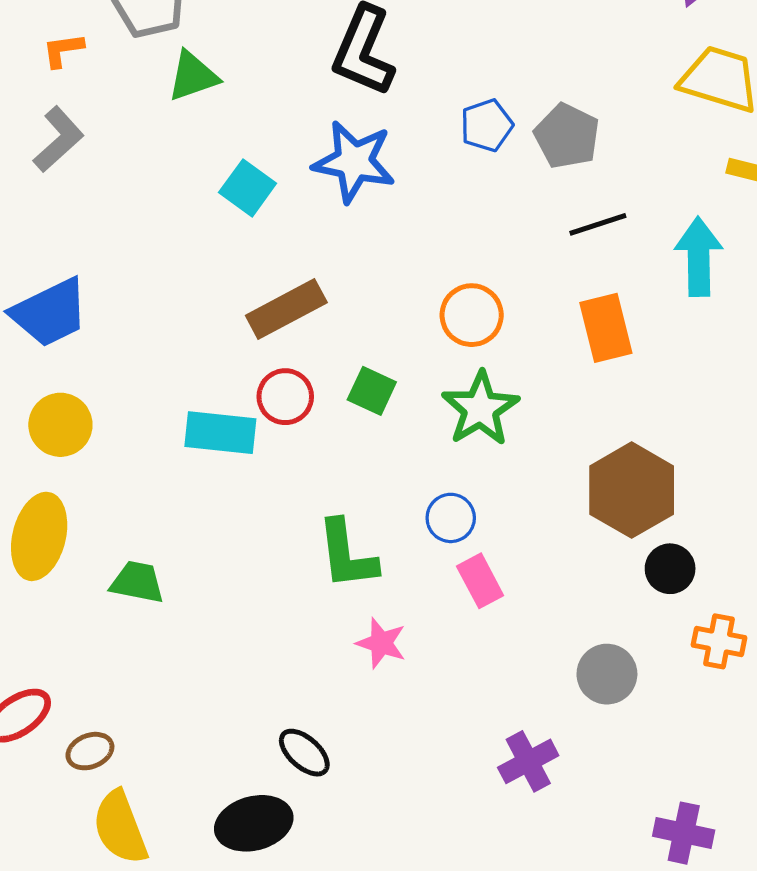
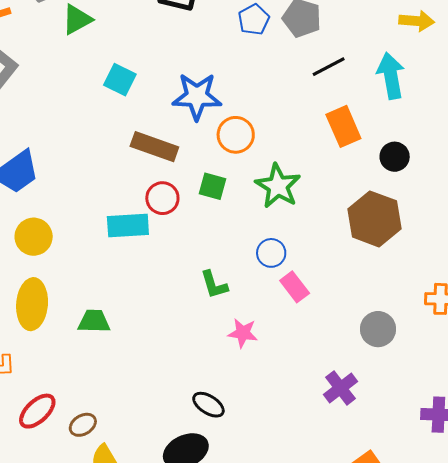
blue star: (354, 162) -> (197, 96), moved
brown rectangle: (286, 309) -> (154, 147), turned 57
orange circle: (472, 315) -> (236, 135), moved
green L-shape: (347, 555) -> (214, 285), size x0.7
black circle: (670, 569) -> (395, 157), moved

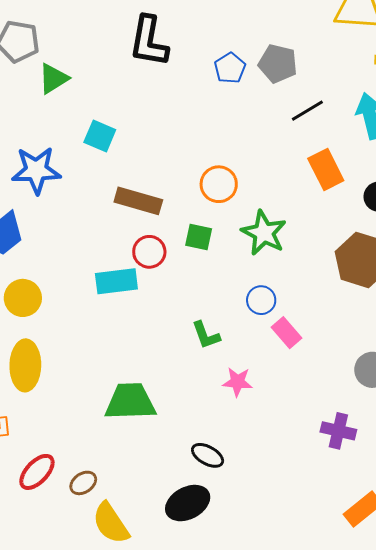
blue star: (197, 96) -> (36, 170), moved
green trapezoid: (94, 321) -> (130, 402), moved, size x1.6
purple cross: (340, 388) -> (338, 431), turned -36

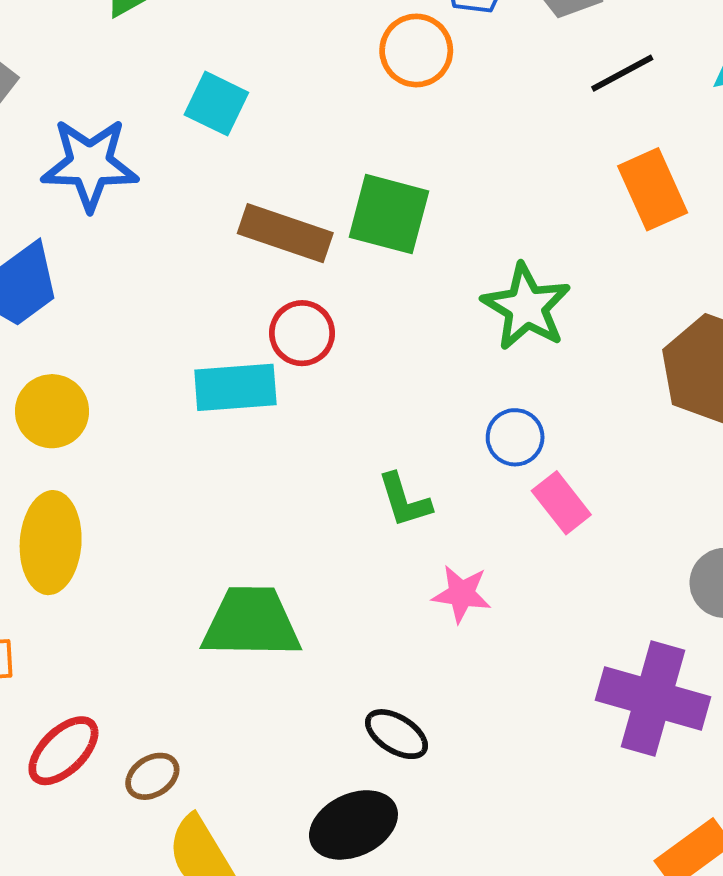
orange circle: (219, 184) -> (416, 50), moved
green square: (199, 237) -> (389, 214), moved, size x1.5
purple cross: (338, 431) -> (653, 698), size x1.6

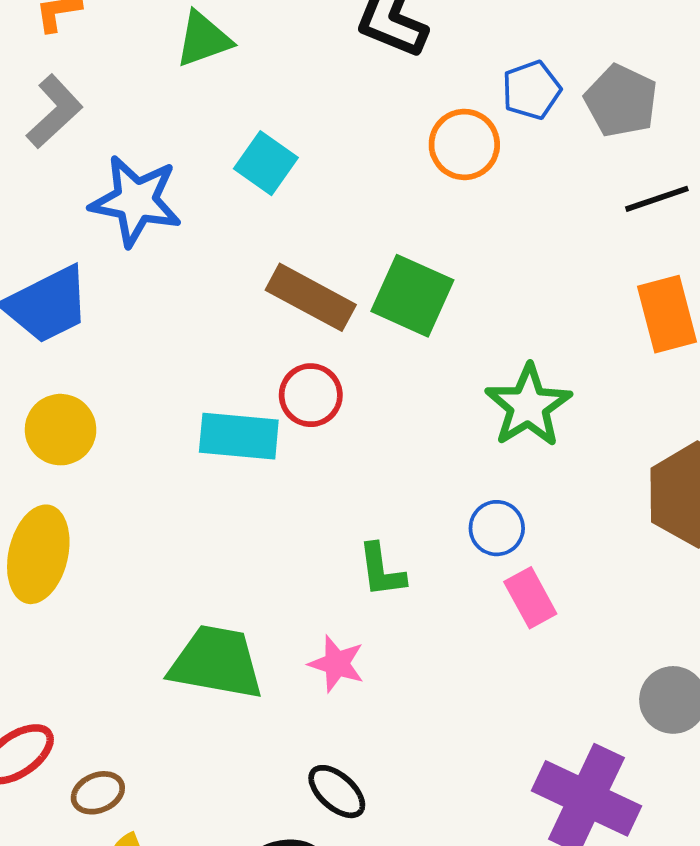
pink star: (462, 594) -> (337, 664), moved

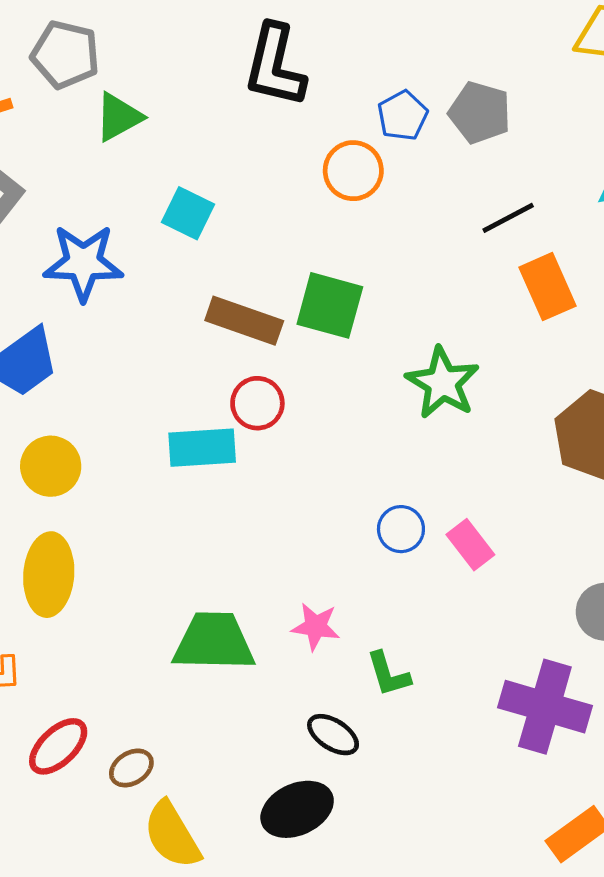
black line: (657, 199) -> (508, 218), moved
blue circle: (497, 528) -> (401, 529), moved
green L-shape: (382, 570) -> (388, 674), moved

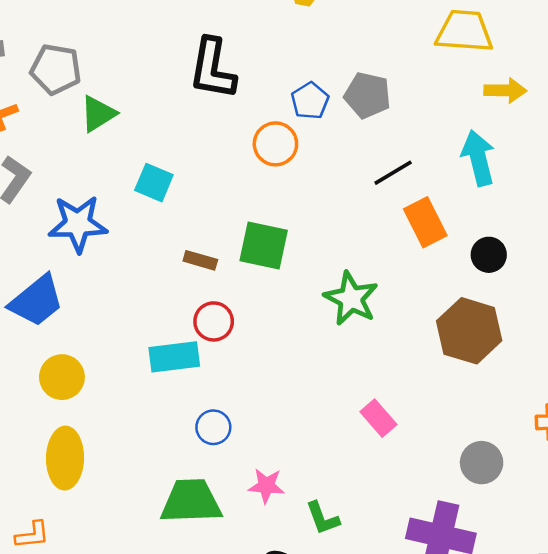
brown rectangle: (244, 321) -> (200, 260), size x0.6
blue circle: (401, 529) -> (213, 427), moved

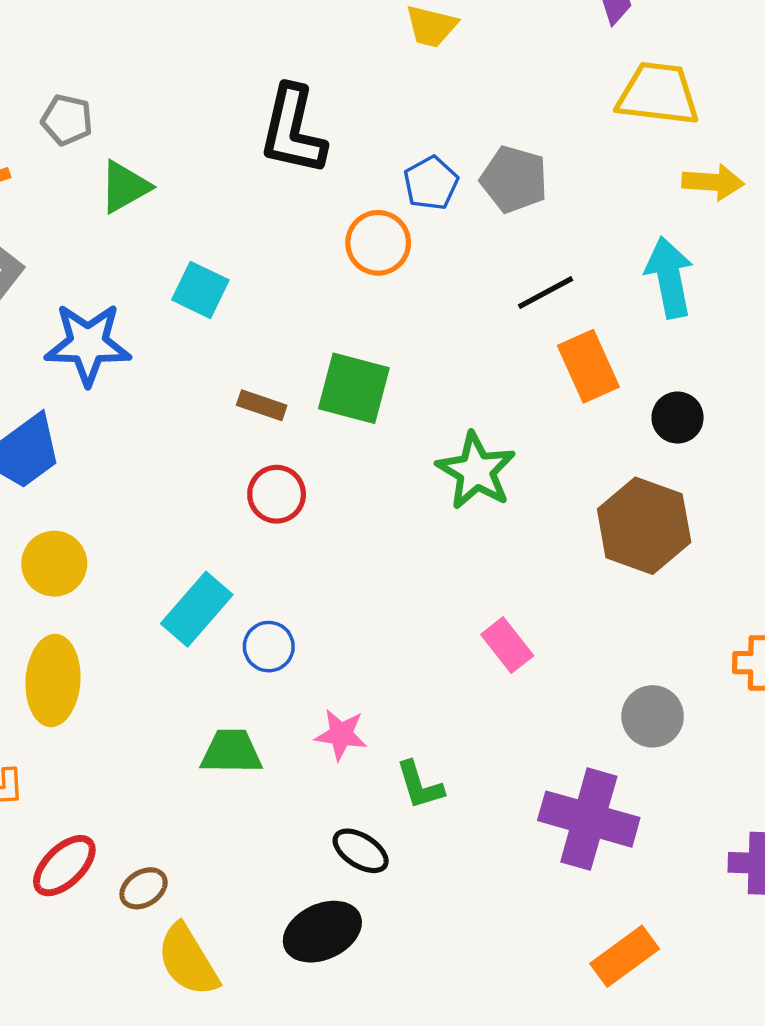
gray pentagon: (56, 69) -> (67, 120), size x0.7
cyan rectangle: (174, 357) -> (197, 609), moved, turned -45
green trapezoid: (191, 501) -> (231, 752), size x0.7

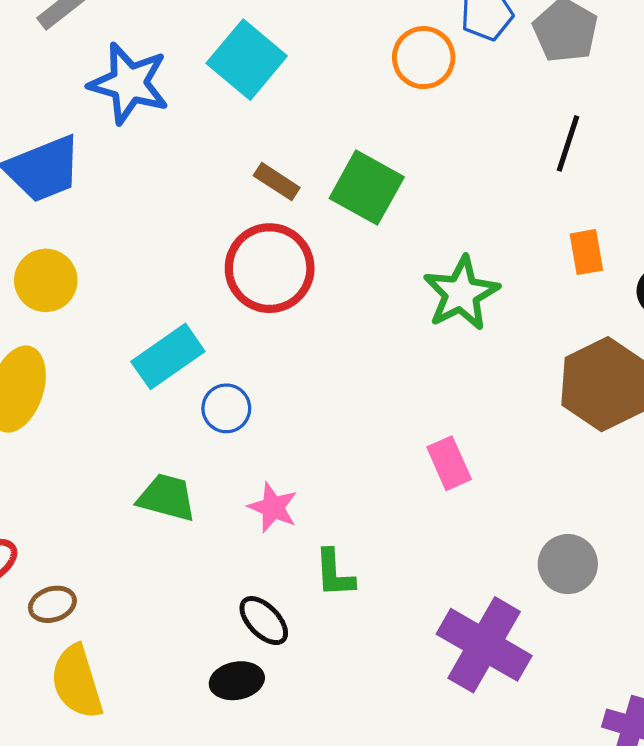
cyan square: (200, 290) -> (247, 60), size x1.4
black line: (546, 293) -> (568, 143), turned -58
orange rectangle: (588, 366) -> (586, 252), moved, size x0.7
red circle: (277, 494) -> (270, 268), size x1.6
black ellipse: (322, 932) -> (237, 681), moved, size x0.7

